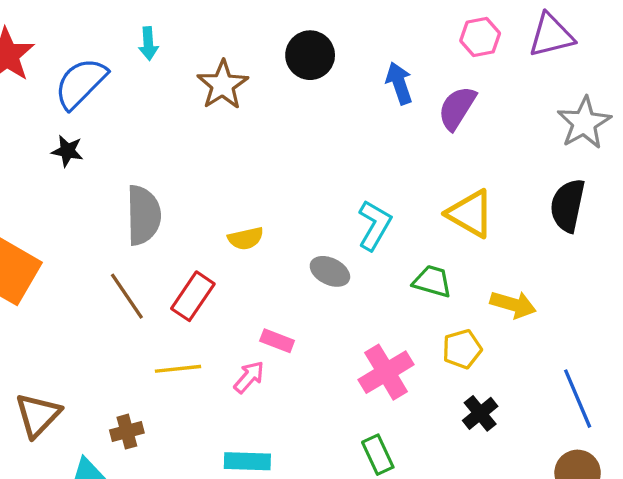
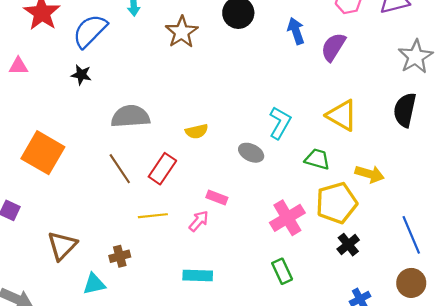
gray semicircle: (143, 215) -> (130, 116), turned -93
yellow pentagon: (462, 349) -> (337, 203), size x1.6

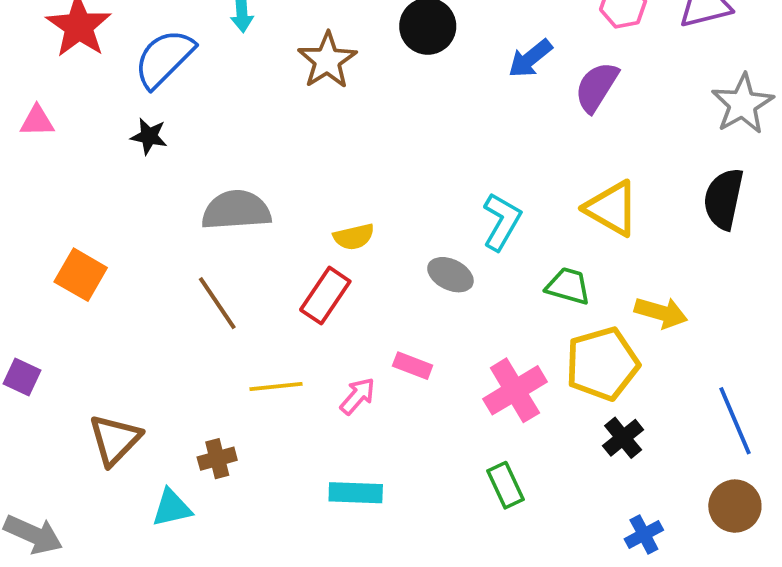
blue arrow: (296, 31) -> (530, 58), turned -110
orange square: (43, 153) -> (81, 275), size x0.7
red rectangle: (162, 169) -> (325, 296), moved
pink rectangle: (217, 198) -> (413, 366), moved

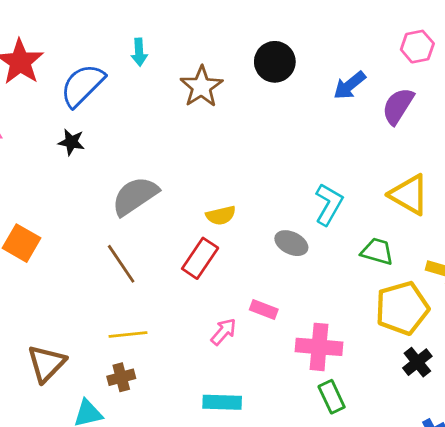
gray semicircle: (236, 210) -> (135, 196), turned -30
yellow line: (276, 387) -> (128, 334), moved
pink cross: (515, 390) -> (319, 347), moved, turned 36

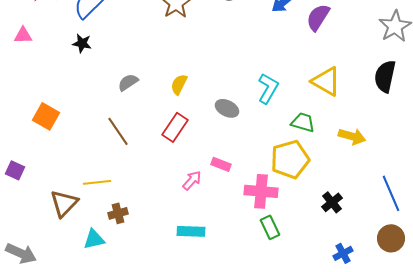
gray semicircle: (135, 196) -> (128, 82), size x0.6
yellow semicircle: (221, 215) -> (179, 84), moved, turned 130
gray ellipse: (291, 243) -> (227, 108), moved
yellow pentagon: (402, 308) -> (290, 159), moved
yellow line: (128, 334) -> (97, 182), moved

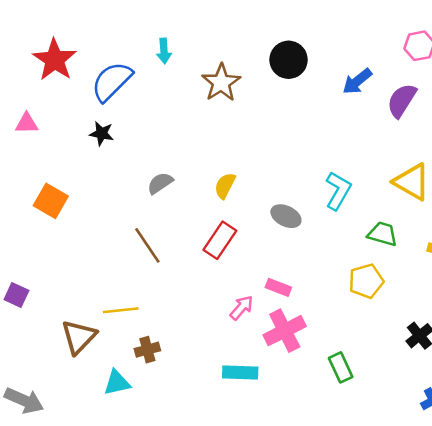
orange square: (46, 116) -> (51, 201), moved
yellow pentagon: (290, 159) -> (366, 281), size x0.7
pink cross: (261, 191) -> (285, 331), moved, turned -32

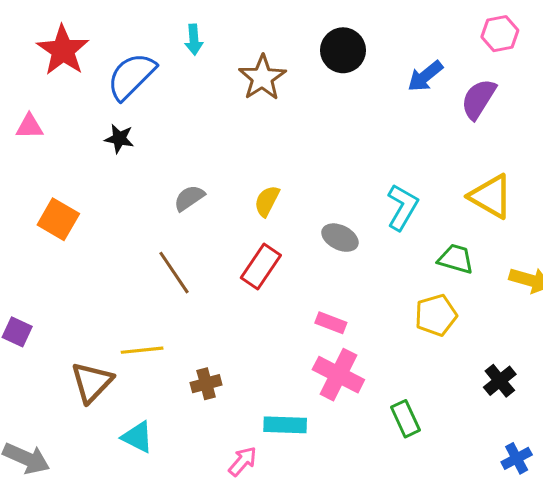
pink arrow: (241, 308) -> (243, 461), moved
pink cross: (285, 331) -> (338, 375), turned -36
brown cross: (147, 350) -> (206, 384), moved
cyan triangle: (117, 383) -> (137, 437), turned 40

